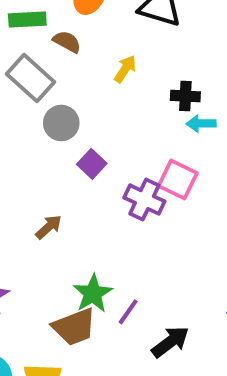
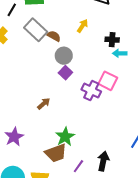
brown semicircle: (67, 42) -> (54, 36), moved
gray circle: (61, 123) -> (64, 56), moved
purple line: (128, 312) -> (78, 166), moved
black arrow: (170, 342) -> (103, 161), turned -42

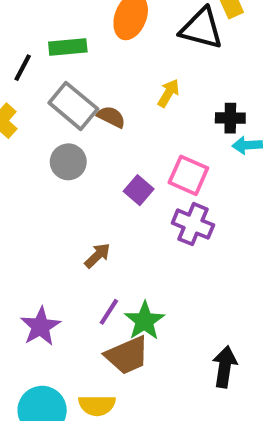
gray circle: (64, 56) -> (68, 162), moved
pink square: (108, 81) -> (188, 175), moved
purple line: (78, 166) -> (109, 312), moved

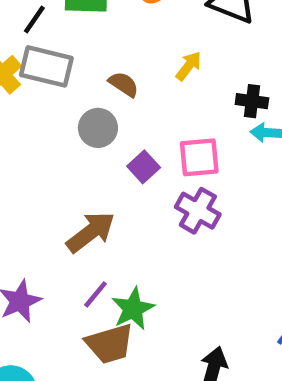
gray rectangle: (73, 106) -> (46, 66), moved, turned -33
gray circle: (68, 162) -> (98, 128), moved
pink square: (188, 175) -> (199, 157), turned -36
brown arrow: (97, 255) -> (91, 232), size x1.6

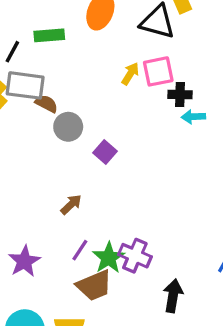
brown semicircle: (124, 84) -> (46, 104), moved
pink square: (199, 157) -> (158, 71), moved
purple cross: (198, 211) -> (135, 256), moved
brown arrow: (91, 232) -> (71, 204), size x0.6

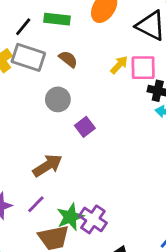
brown semicircle: (46, 104) -> (68, 59), moved
brown arrow: (71, 204) -> (47, 166), size x1.5
purple line: (80, 250) -> (36, 204), moved

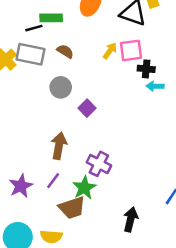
black line: (23, 27) -> (34, 28), moved, turned 42
brown arrow: (47, 166) -> (59, 146), turned -40
purple cross: (93, 219) -> (99, 164), moved

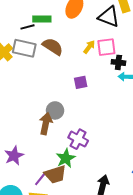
brown semicircle: (65, 51) -> (53, 47), size x1.5
gray circle: (61, 87) -> (55, 110), moved
purple square: (87, 108) -> (81, 82), moved, turned 32
purple line: (53, 181) -> (40, 179), moved

